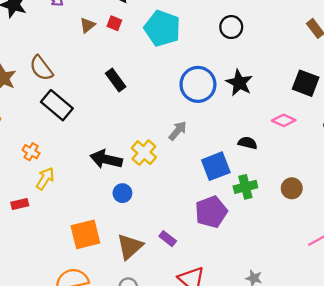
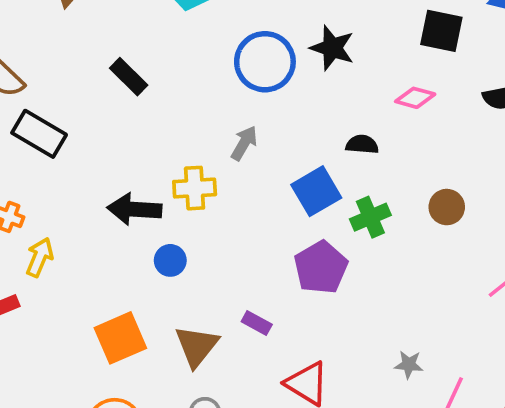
yellow cross: (144, 153) -> (195, 188), turned -35

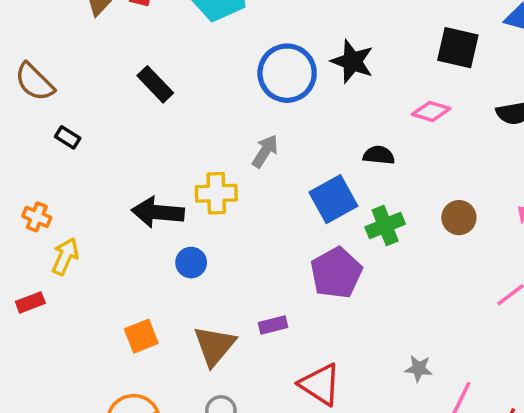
black rectangle: (39, 134) -> (68, 137), size x0.5
purple rectangle: (257, 323) -> (273, 325), turned -44
orange square: (120, 338) -> (141, 336), size x0.7

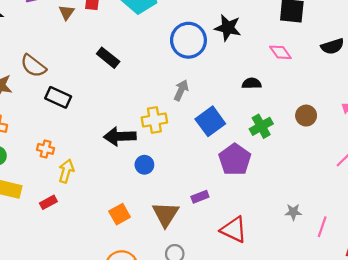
pink diamond: (431, 111) -> (280, 52), turned 45
black rectangle: (68, 137) -> (58, 97), size x1.6
blue square: (333, 199) -> (210, 121), moved

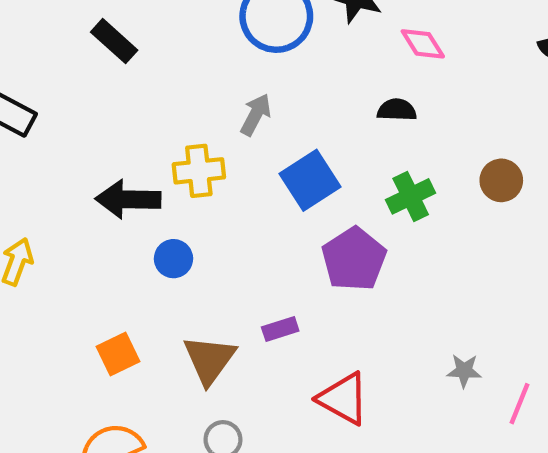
pink diamond: (280, 52) -> (423, 44), moved

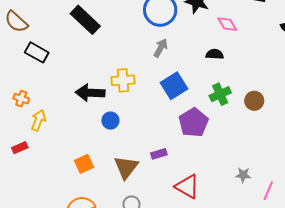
black rectangle: (114, 41) -> (85, 20), size x1.4
gray arrow: (256, 115) -> (161, 48), moved
brown circle: (501, 180) -> (254, 101), moved

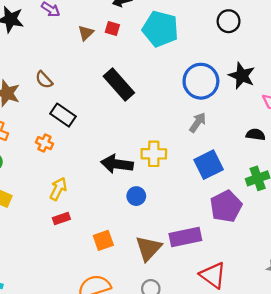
brown semicircle: (16, 22) -> (44, 80), size x0.7
orange cross: (21, 99) -> (44, 143), moved
red rectangle: (20, 148) -> (61, 219), moved
purple rectangle: (159, 154) -> (185, 237), size x1.8

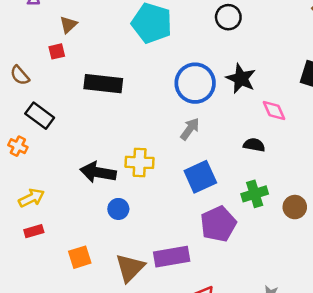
red square: (112, 28) -> (57, 51), moved, turned -32
black rectangle: (119, 85) -> (103, 84), turned -44
yellow arrow: (58, 189) -> (32, 198), turned 35

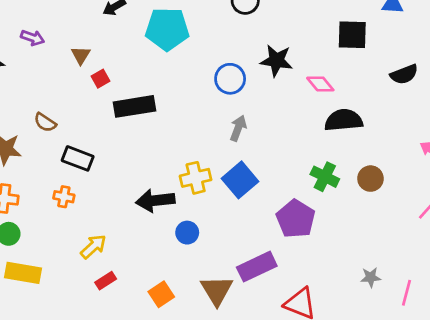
red square: (57, 51) -> (101, 79), moved
blue circle: (195, 83) -> (230, 79), size x0.7
black semicircle: (254, 145) -> (344, 120), moved, size x1.6
blue square: (200, 177) -> (240, 180), moved
green cross: (255, 194) -> (325, 177), turned -30

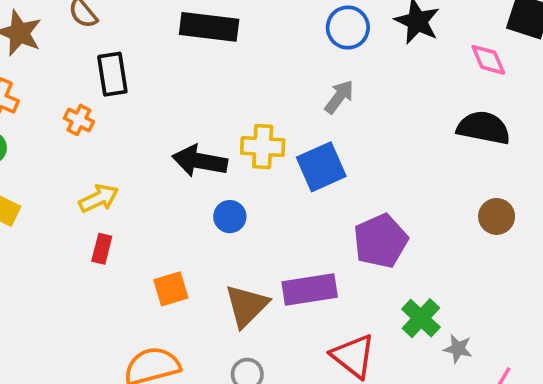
pink diamond: (320, 84) -> (488, 60), moved
black rectangle: (78, 158) -> (112, 74), turned 44
green cross: (325, 177) -> (421, 318), moved
red rectangle: (106, 281) -> (102, 249), turned -60

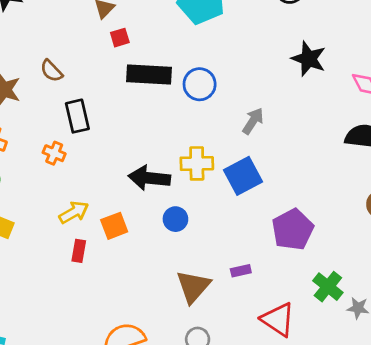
blue circle: (348, 28) -> (200, 84), moved
orange square: (171, 289) -> (114, 226), moved
purple rectangle: (310, 289) -> (241, 271), size x0.5

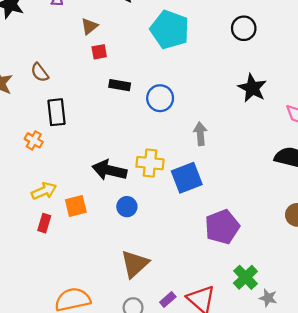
black rectangle: (149, 74) -> (120, 85), size x0.6
gray arrow: (253, 121) -> (200, 134), turned -45
purple rectangle: (241, 271) -> (168, 299), moved, turned -35

